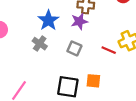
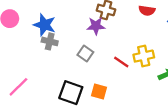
blue star: (48, 20) -> (45, 25), moved, turned -30
gray cross: (40, 44) -> (50, 41), turned -32

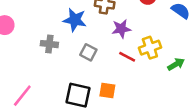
blue star: (45, 25) -> (75, 20), moved
purple star: (96, 26) -> (121, 29), moved

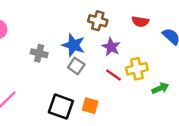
blue star: (75, 20) -> (74, 45), moved
purple star: (121, 29) -> (111, 47), turned 30

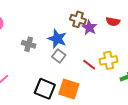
purple star: (111, 47) -> (89, 28), moved
orange square: (90, 106) -> (69, 89), size x1.5

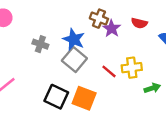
gray square: (59, 56) -> (74, 59), size x1.5

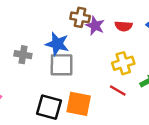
red semicircle: (139, 23) -> (123, 26), moved
gray square: (74, 59) -> (62, 65), turned -30
red line: (109, 71) -> (118, 90), moved

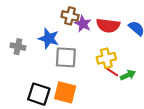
red semicircle: (123, 26) -> (108, 25), size x1.5
gray square: (62, 65) -> (66, 57), moved
red line: (118, 90) -> (111, 71), moved

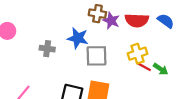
green arrow: (128, 75) -> (161, 69), turned 64

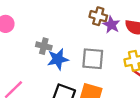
blue star: (78, 38) -> (58, 59), moved, turned -30

